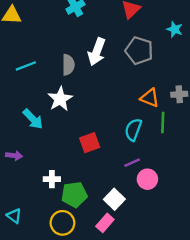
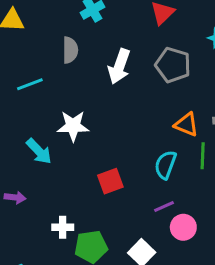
gray semicircle: (68, 65) -> (70, 50), moved
white star: (60, 99) -> (73, 126), turned 30

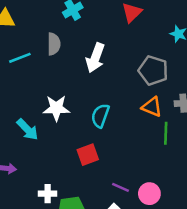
gray pentagon: (173, 65) -> (153, 70), moved
cyan line: (30, 84) -> (20, 58), moved
cyan semicircle: (165, 165) -> (100, 116), moved
purple line: (164, 206) -> (120, 187), moved, turned 48

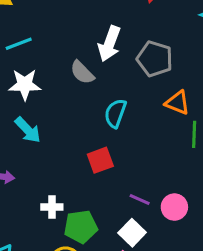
gray semicircle: (54, 44) -> (82, 72), moved, turned 135
gray pentagon: (153, 70) -> (155, 59), moved
white star: (56, 108) -> (25, 85), moved

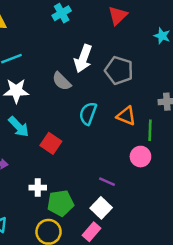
orange triangle: (177, 103) -> (126, 116), moved
red square: (100, 160) -> (51, 143), moved, turned -36
pink circle: (174, 207) -> (140, 157), moved

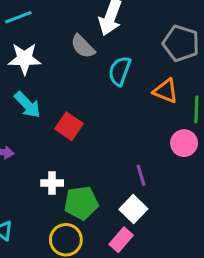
gray pentagon: (119, 70) -> (181, 43), moved
cyan semicircle: (88, 114) -> (120, 71), moved
purple line: (107, 182) -> (141, 175), turned 49

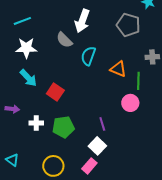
gray pentagon: (181, 43) -> (128, 25), moved
white cross: (52, 183) -> (36, 123), moved
green pentagon: (81, 203) -> (63, 127), moved

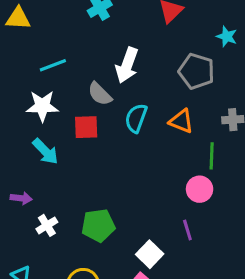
cyan line: (22, 21) -> (53, 65), moved
orange triangle: (118, 69) -> (181, 121), moved
red square: (55, 92) -> (86, 127), moved, turned -36
white cross: (36, 123) -> (47, 225), moved, turned -32
purple line: (102, 124) -> (187, 230), moved

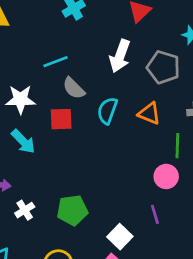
cyan line: (53, 65) -> (55, 62), moved
white arrow: (127, 65) -> (120, 56), moved

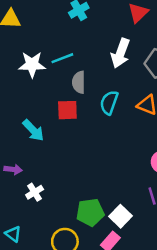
gray semicircle: (74, 88) -> (79, 82), turned 45
white star: (20, 99) -> (32, 65), moved
green pentagon: (72, 210) -> (90, 212), moved

